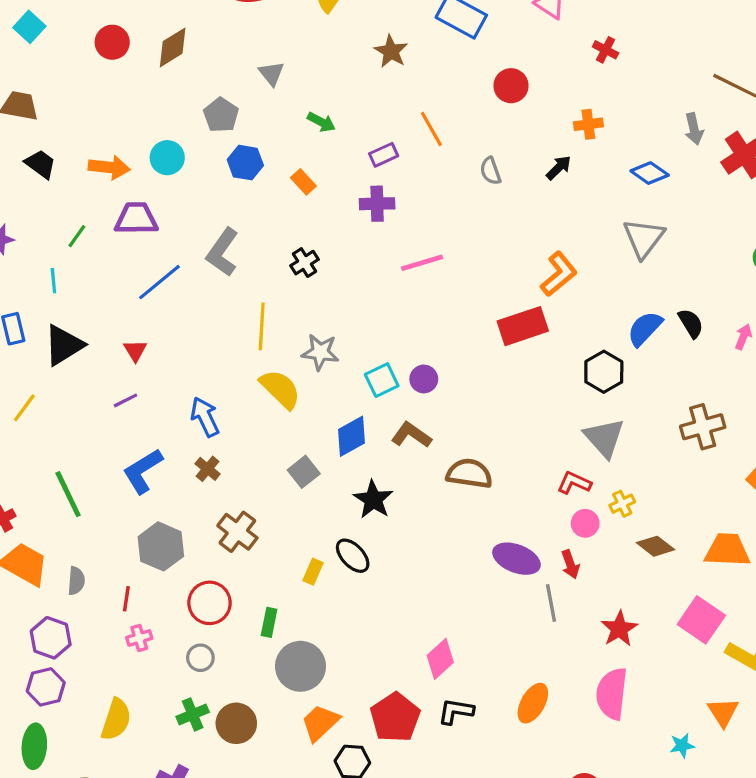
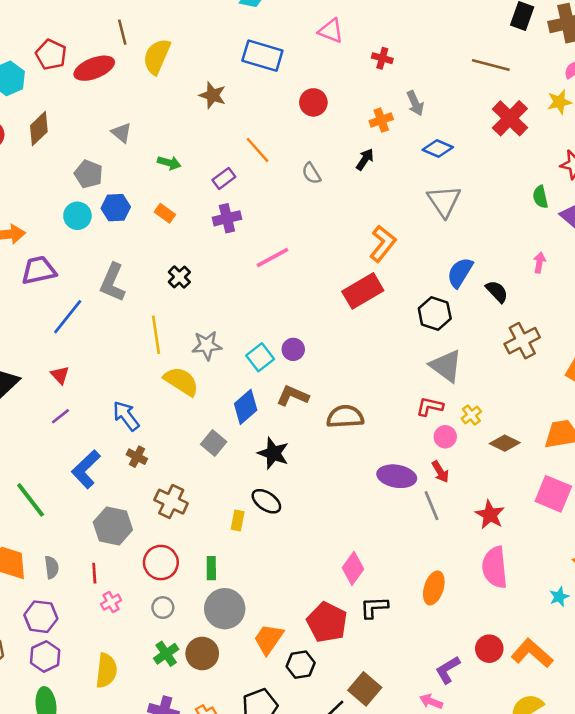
gray arrow: (694, 129) -> (415, 103), moved
cyan circle: (167, 158) -> (77, 216), moved
black semicircle: (691, 323) -> (497, 291), moved
gray circle: (301, 666) -> (225, 609), moved

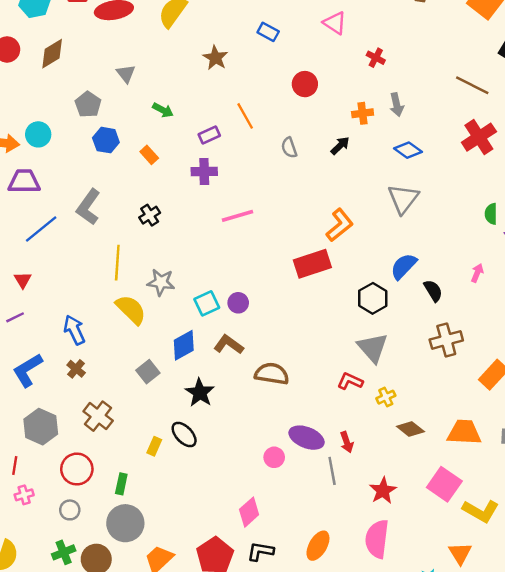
blue rectangle: (262, 56) -> (268, 32), size x0.6
cyan circle: (77, 216) -> (38, 134), moved
pink circle: (445, 437) -> (274, 457), moved

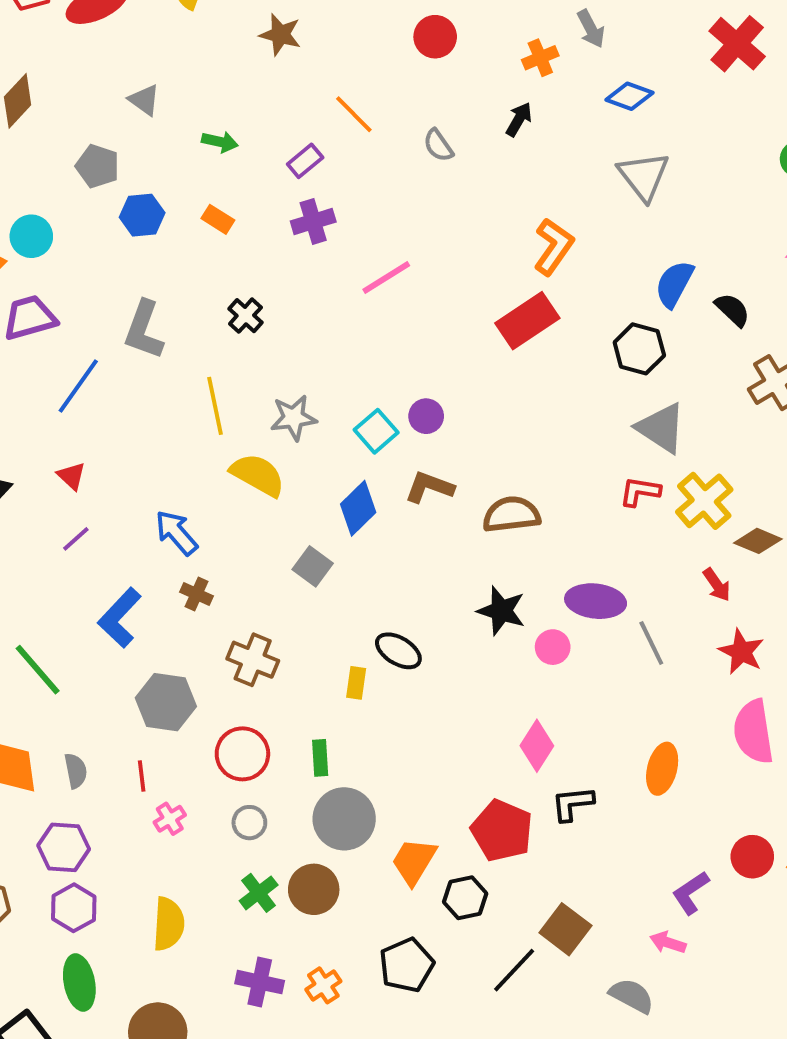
black star: (200, 393) -> (501, 611), moved
yellow cross: (386, 397) -> (704, 501), size x1.8
red arrow: (347, 442) -> (717, 585), moved

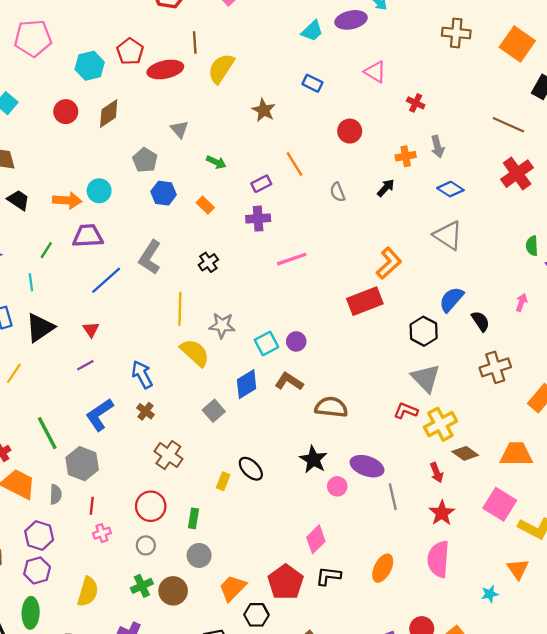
gray triangle: (644, 176) -> (448, 235), turned -32
gray hexagon: (166, 702) -> (82, 464), moved
gray circle: (344, 819) -> (199, 555), size x0.7

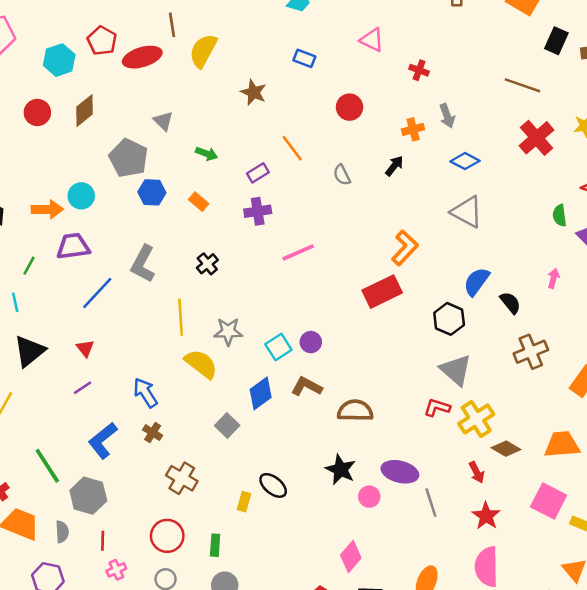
gray pentagon: (145, 160) -> (128, 158), size x1.4

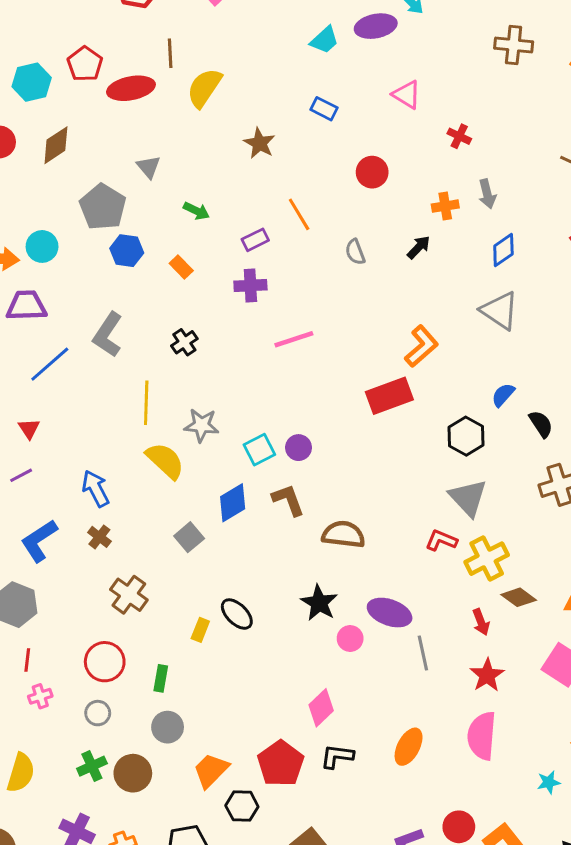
blue diamond: (465, 161) -> (503, 250), turned -68
blue semicircle: (477, 282) -> (503, 395), size x0.7
brown L-shape: (307, 386) -> (288, 500), turned 36

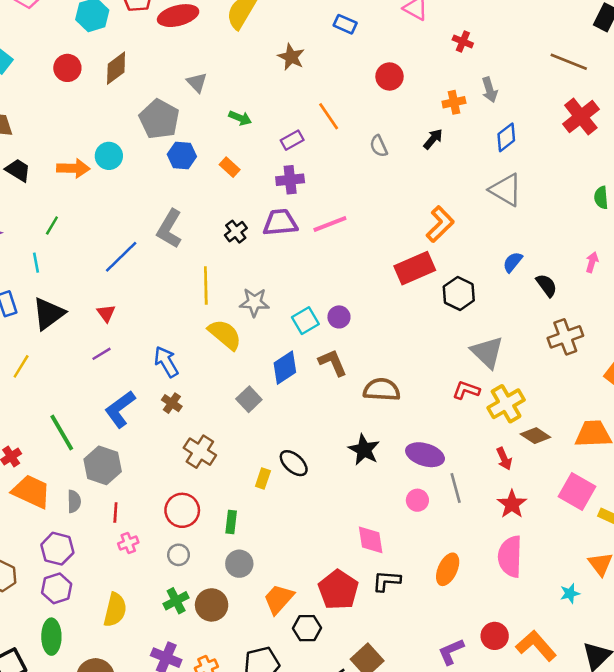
purple trapezoid: (26, 306) -> (280, 222), moved
black hexagon: (466, 436) -> (459, 294), moved
pink circle: (350, 639) -> (417, 500), moved
pink diamond: (321, 708) -> (371, 540), turned -52

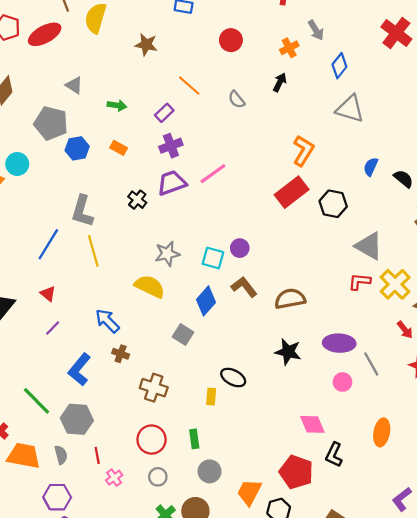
yellow line: (206, 286) -> (93, 251), moved
cyan square: (305, 321) -> (213, 258), turned -30
black L-shape: (386, 581) -> (334, 455), turned -55

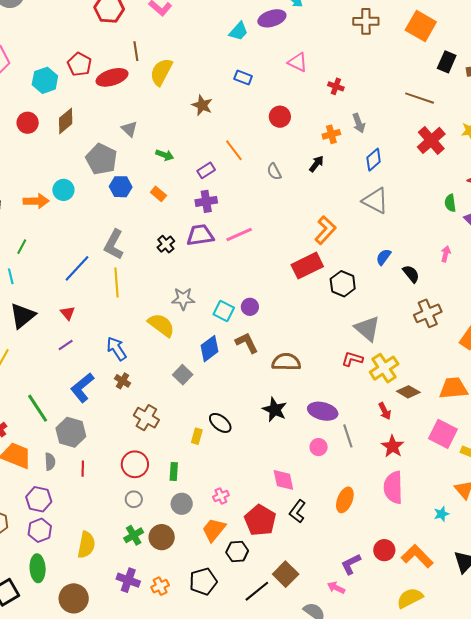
pink cross: (114, 478) -> (221, 496), moved

